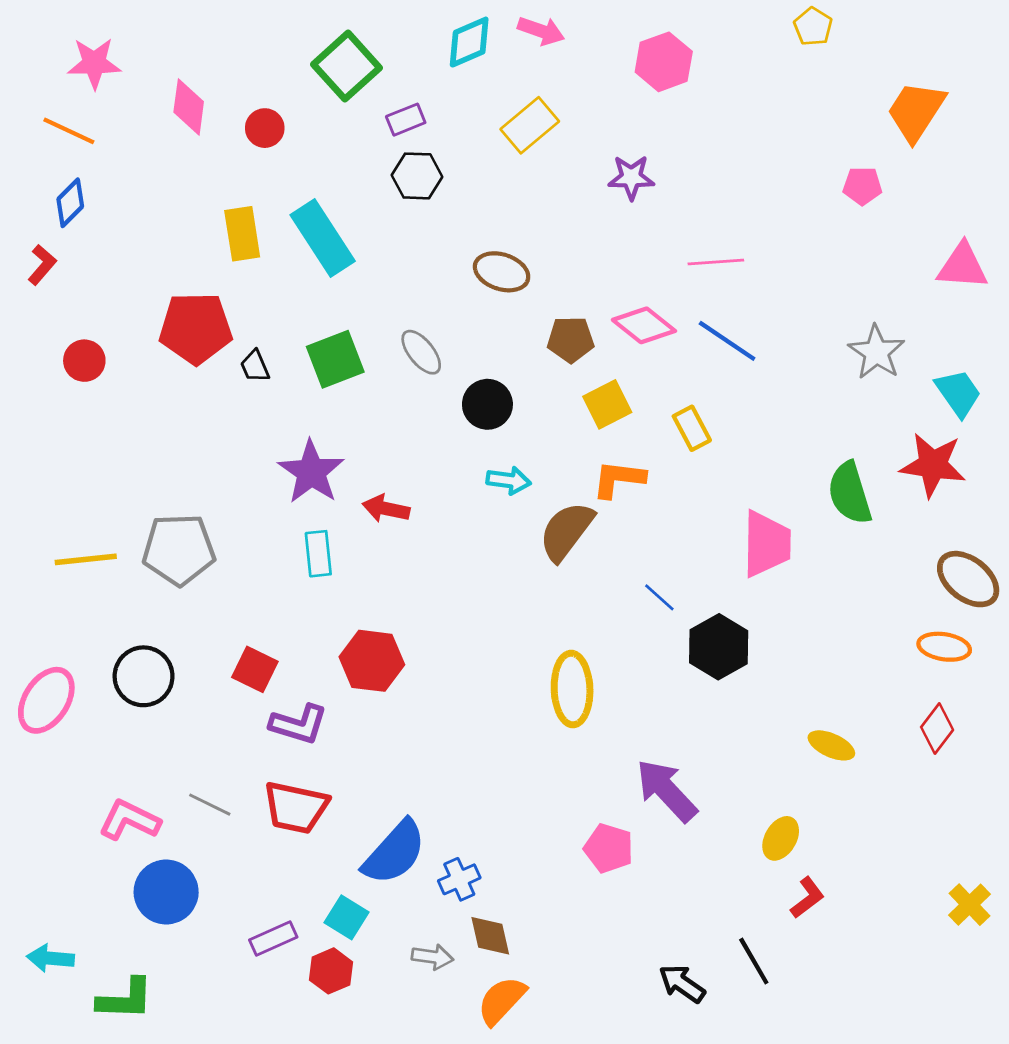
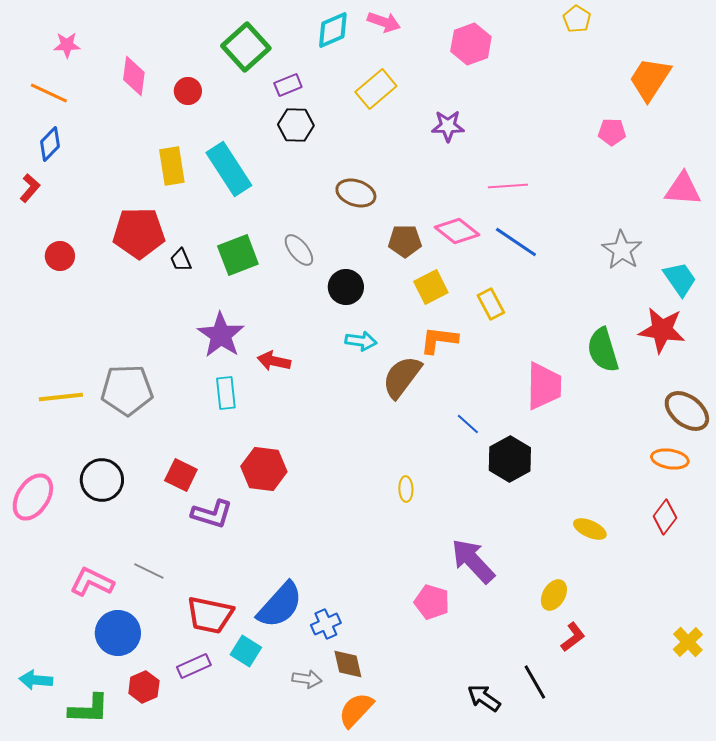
pink star: (94, 63) -> (67, 45), size x0.7
yellow ellipse: (572, 689) -> (406, 489), size x0.5
red trapezoid: (296, 807) -> (210, 615), moved
red hexagon: (331, 971) -> (144, 687), moved

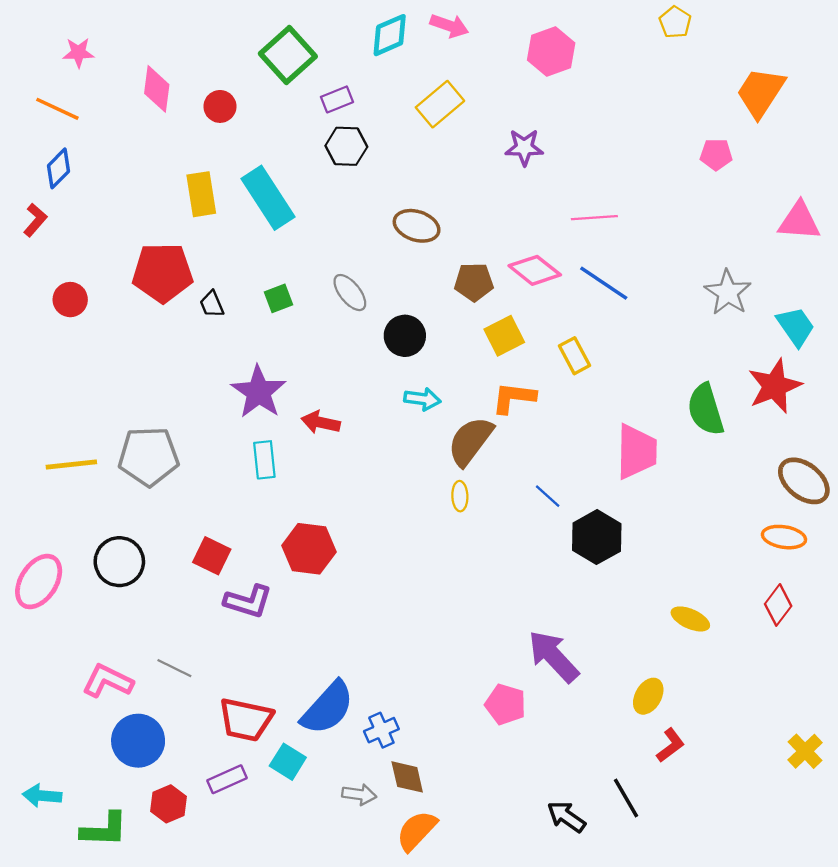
green square: (238, 255) -> (278, 298), size x0.6
red star: (662, 330) -> (775, 386), turned -30
yellow ellipse: (406, 489) -> (460, 496), moved

